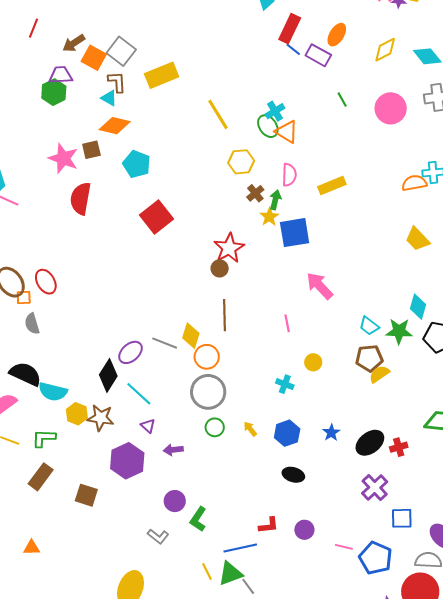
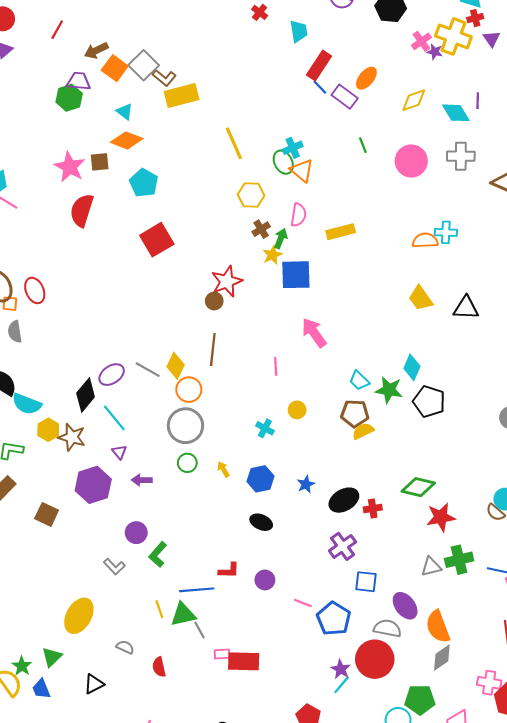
brown L-shape: (117, 82) -> (164, 78), moved, turned 125

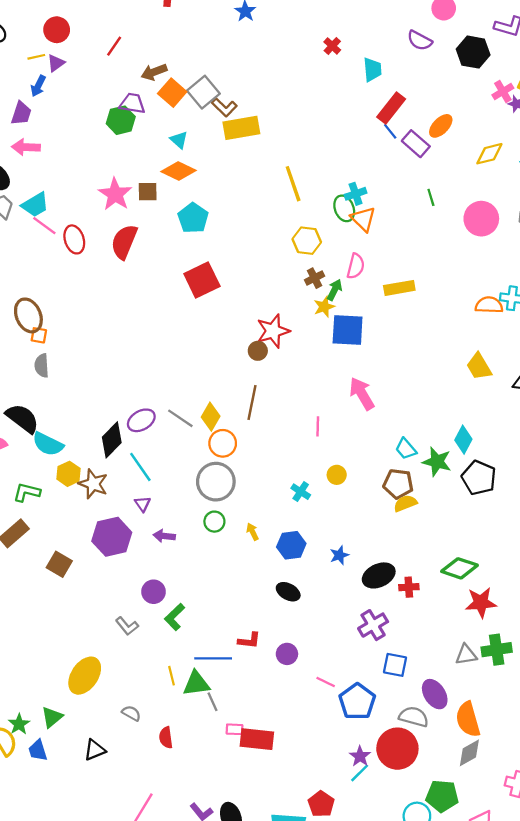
red ellipse: (35, 290) -> (74, 239), moved

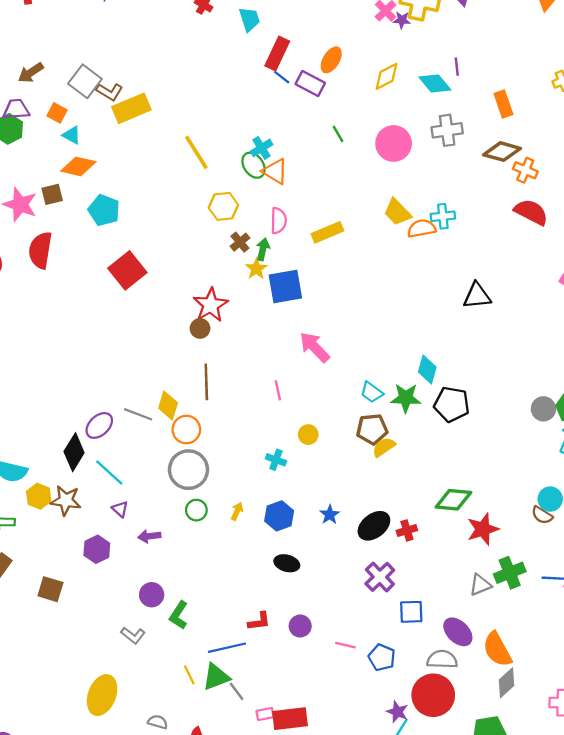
orange square: (172, 93) -> (57, 113), moved, size x0.7
yellow trapezoid: (479, 366) -> (397, 212), moved
yellow arrow: (252, 532) -> (237, 511), turned 63
purple hexagon: (112, 537) -> (97, 549), size x0.7
blue pentagon: (357, 702) -> (382, 657), size x0.7

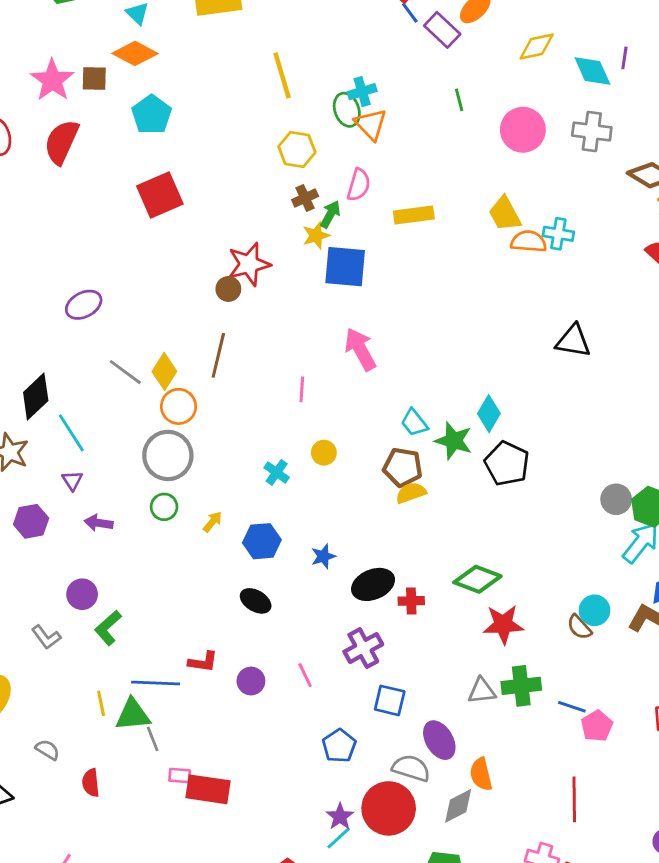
purple ellipse: (99, 425) -> (84, 305), moved
pink line: (345, 645) -> (305, 675), moved, turned 36
orange semicircle: (497, 649) -> (481, 774), size x0.7
gray diamond: (506, 683) -> (458, 806), moved

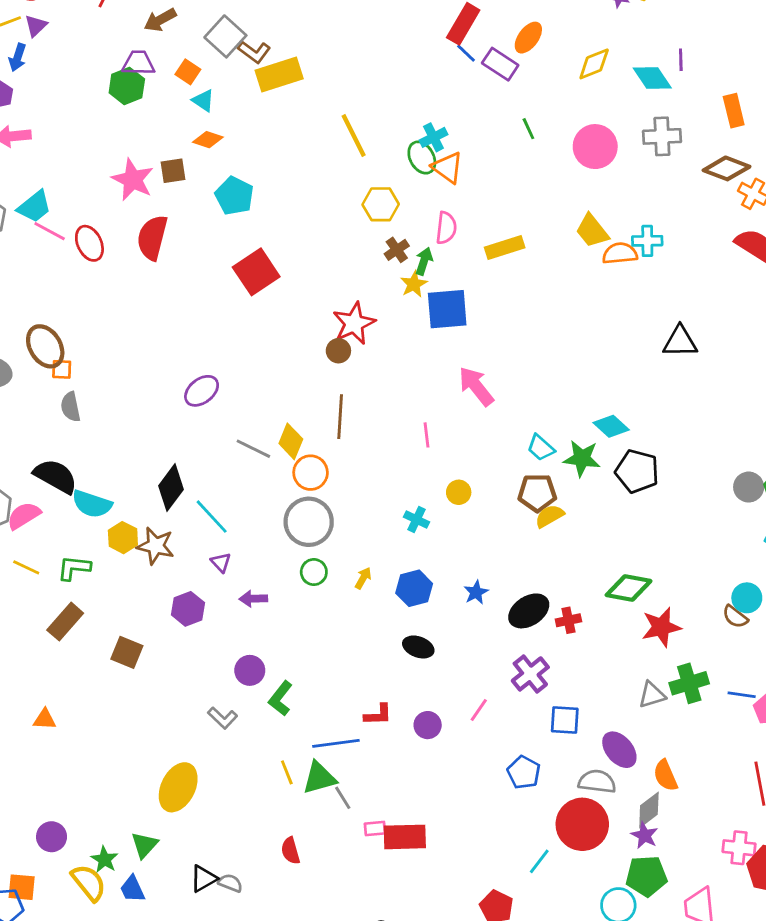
orange diamond: (135, 53) -> (208, 140), size x0.7
cyan diamond: (489, 414) -> (611, 426), turned -68
pink line: (305, 675) -> (479, 710), turned 70
gray semicircle: (47, 750) -> (230, 883), moved
purple star: (340, 817) -> (644, 835), moved

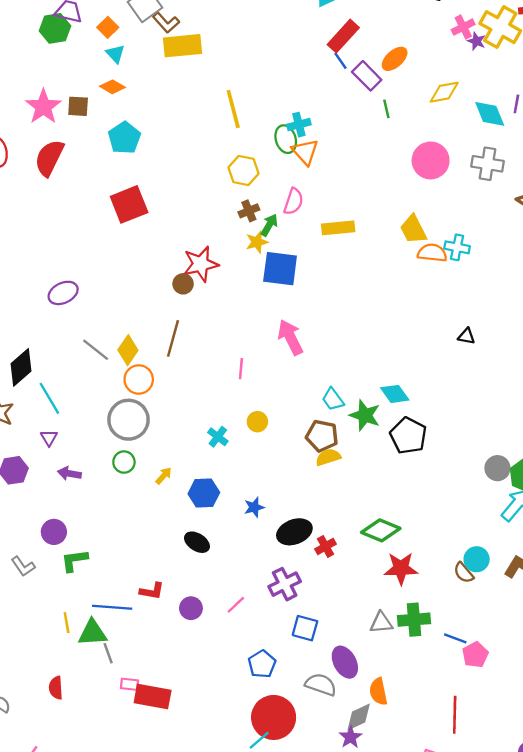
green line: (528, 129) -> (386, 109), moved
black triangle: (680, 342) -> (466, 336), size x0.6
red cross: (568, 620) -> (326, 546), turned -30
green L-shape: (281, 698) -> (74, 560), turned 32
red circle: (582, 824) -> (274, 717), moved

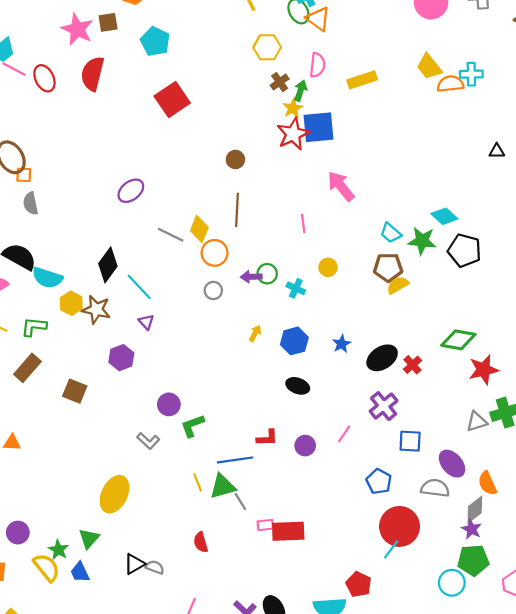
red star: (201, 264) -> (293, 134), moved
gray circle: (128, 420) -> (213, 290), size x0.5
green circle: (124, 462) -> (267, 274), moved
purple arrow: (69, 473) -> (251, 277), moved

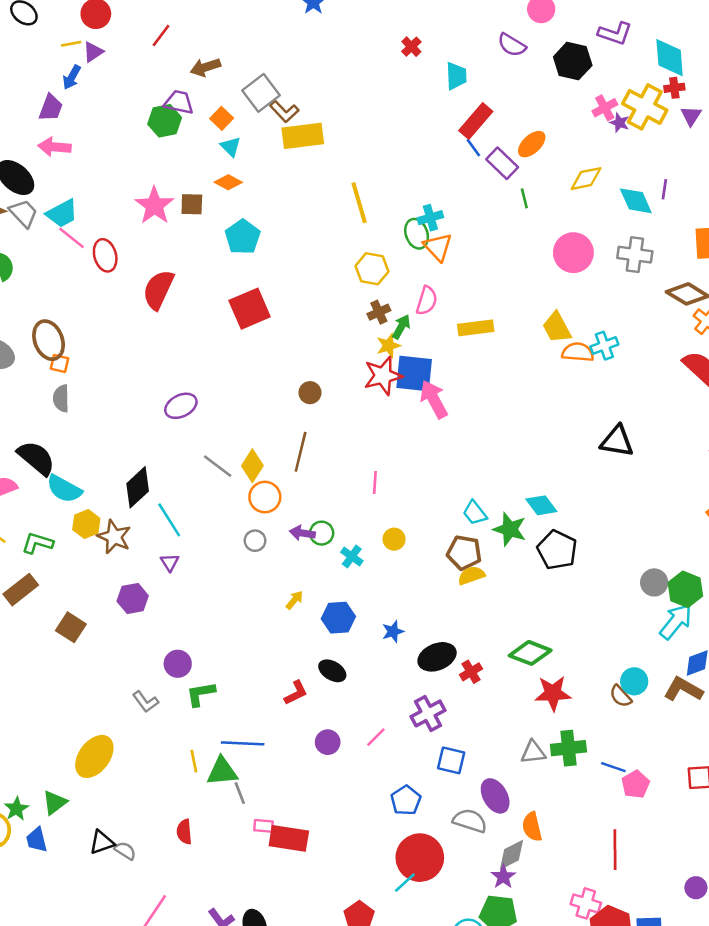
red semicircle: (92, 74) -> (158, 290), moved
cyan cross: (471, 74) -> (604, 346), turned -30
black triangle: (497, 151) -> (617, 441), size x1.8
pink arrow: (341, 186) -> (434, 399), moved
red L-shape: (267, 438) -> (296, 693), moved, turned -35

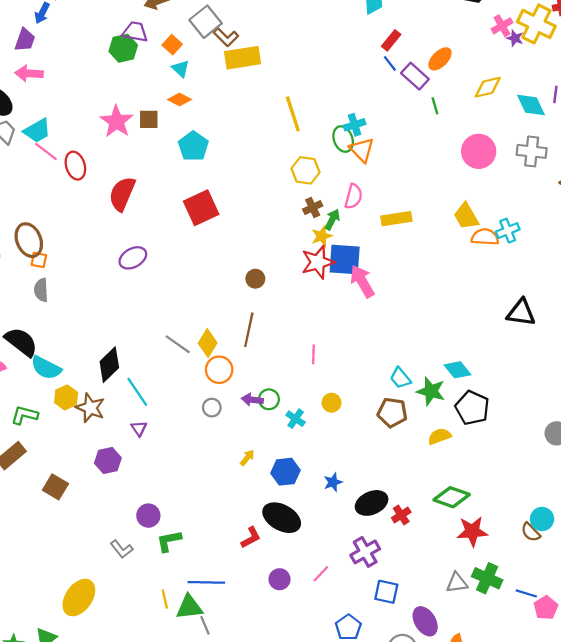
red rectangle: (476, 121) -> (391, 40), size x0.7
purple ellipse: (181, 406) -> (133, 258), moved
yellow semicircle: (471, 575) -> (439, 436), moved
black ellipse: (332, 671) -> (282, 518), size x1.6
green cross: (568, 748) -> (487, 578), turned 32

